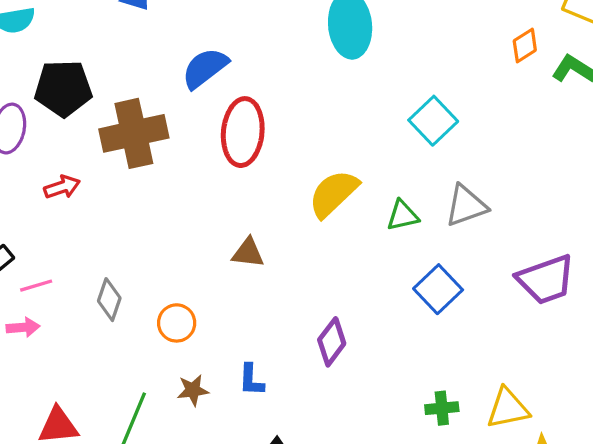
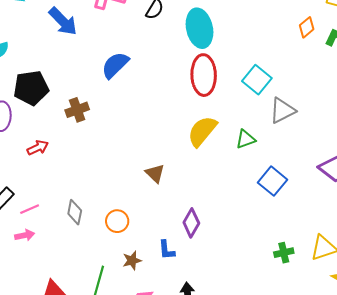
red ellipse: (243, 132) -> (204, 75), moved
brown cross: (134, 133) -> (77, 110), size x0.6
gray triangle: (466, 206) -> (282, 111), moved
brown triangle: (248, 253) -> (155, 173), turned 45
purple diamond: (332, 342) -> (191, 223), moved

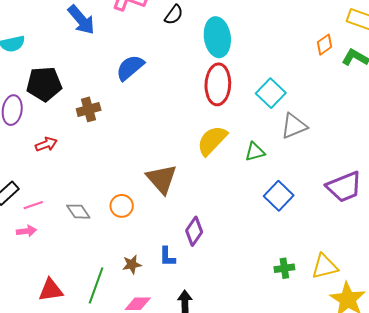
brown triangle: (155, 173) -> (162, 179), size x1.6
gray diamond: (75, 212) -> (78, 212), turned -50
orange circle: (117, 221) -> (122, 206), moved

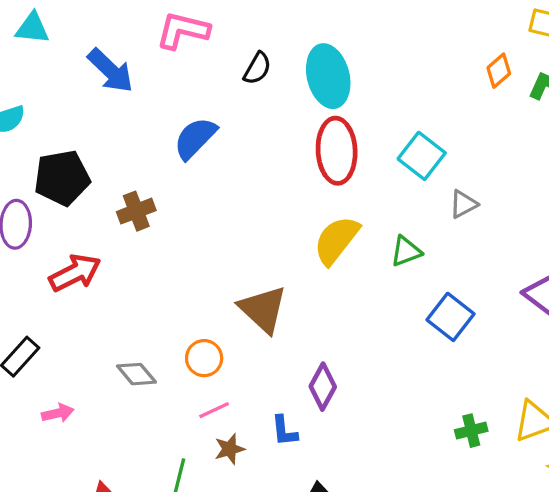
black semicircle: (174, 15) -> (257, 68), moved
gray triangle: (294, 126) -> (463, 204), size x0.7
red arrow: (46, 144) -> (75, 273), size x1.5
pink line: (33, 205) -> (214, 410), moved

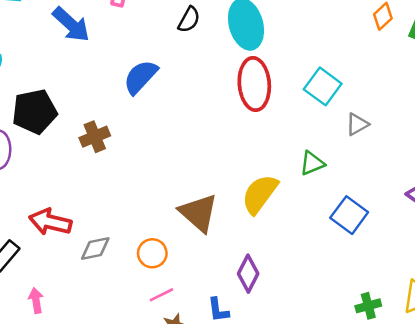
yellow semicircle: (336, 240) -> (260, 194), moved
red arrow: (75, 273) -> (50, 222), moved, turned -138
gray diamond: (136, 374) -> (95, 248), moved, turned -60
pink arrow: (58, 413) -> (36, 300), turned -85

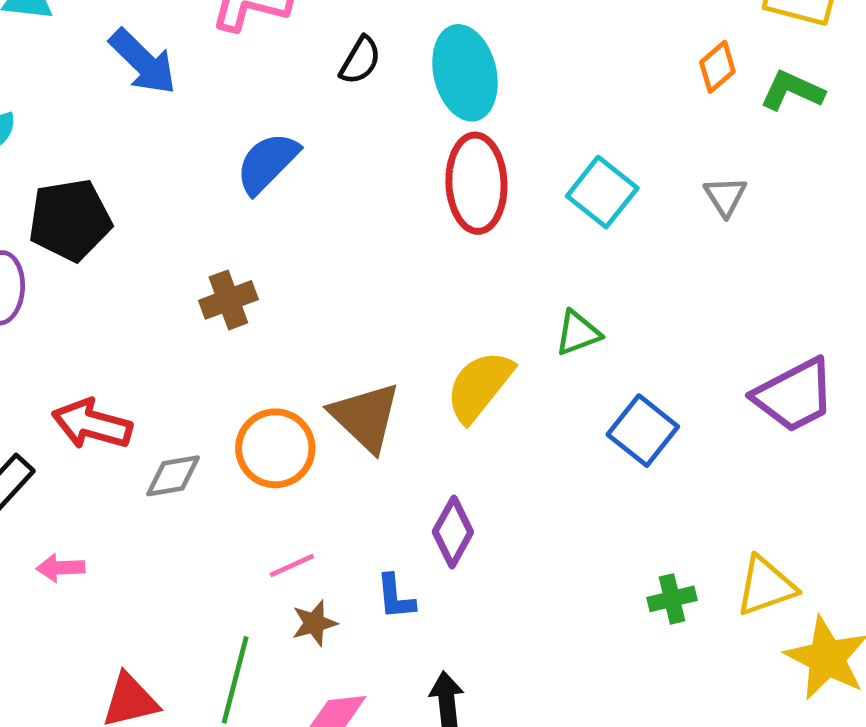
gray triangle: (357, 124) -> (725, 196), moved, turned -35
brown cross: (95, 137) -> (228, 300), moved
orange circle: (152, 253) -> (275, 448), moved, size x1.4
pink arrow: (36, 300) -> (60, 568), turned -85

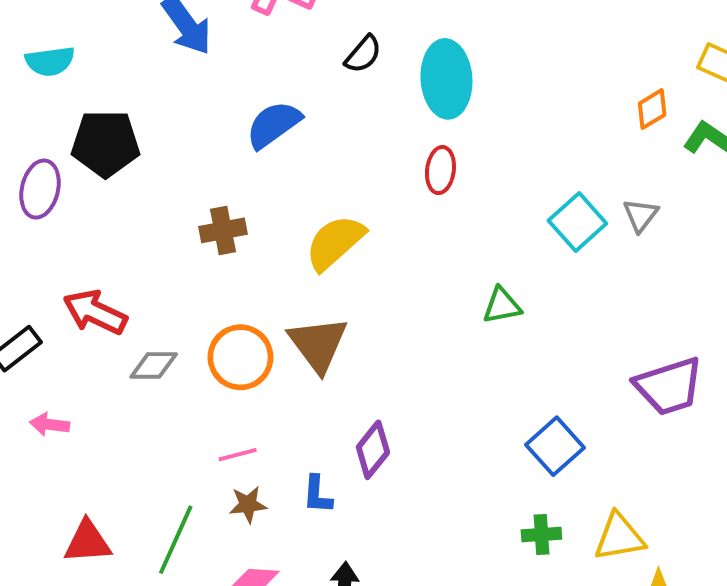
red ellipse: (476, 183) -> (440, 170), size x0.6
cyan square: (602, 192) -> (577, 222), moved
yellow semicircle: (479, 386) -> (335, 243), moved
blue square: (643, 431) -> (555, 446), moved

